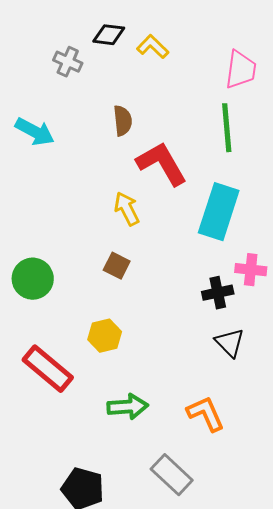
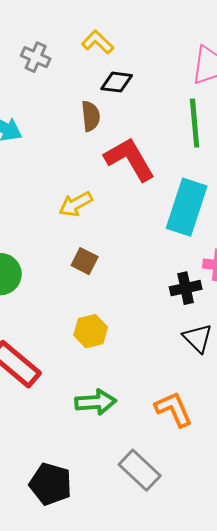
black diamond: (109, 35) -> (117, 82), moved
yellow L-shape: (153, 47) -> (98, 42), moved
yellow arrow: (127, 209) -> (76, 204), moved, turned -92
yellow hexagon: (105, 336) -> (91, 331), moved

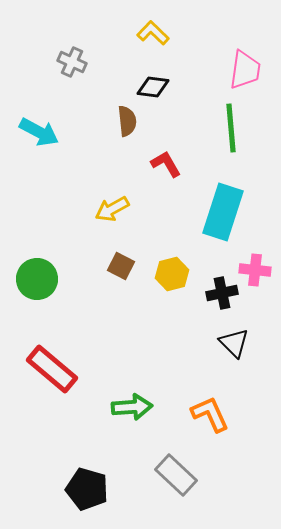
yellow L-shape: (98, 42) -> (153, 33), moved
red L-shape: (130, 159) -> (166, 164), size x0.6
yellow hexagon: (91, 331) -> (172, 274), moved

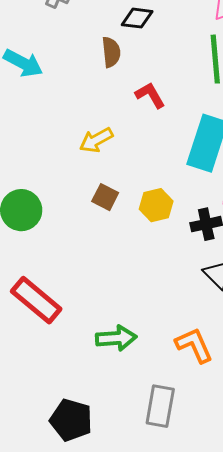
gray rectangle: (176, 475) -> (160, 406), turned 57

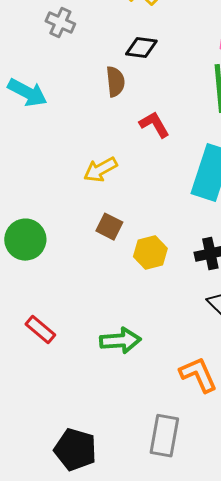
yellow hexagon: (156, 205) -> (150, 253), moved
red rectangle: (36, 300) -> (40, 330), size x0.6
green arrow: (116, 338) -> (120, 341), moved

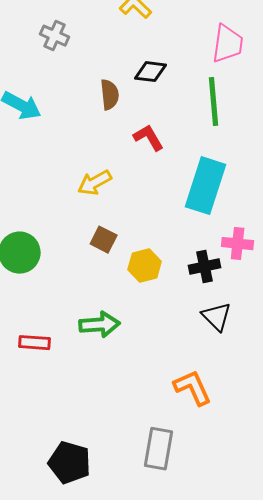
black diamond: (141, 48) -> (151, 72), moved
red rectangle: (40, 330) -> (35, 343), turned -36
green arrow: (120, 341) -> (100, 325), moved

